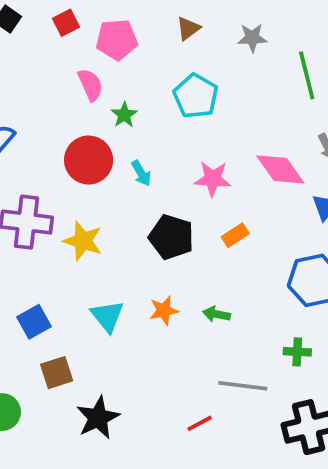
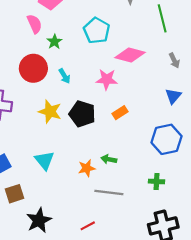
pink diamond: (280, 169) -> (130, 55), moved, turned -40
yellow star: (83, 241) -> (50, 112), moved
orange star: (164, 310) -> (87, 168), moved
gray line: (243, 386) -> (109, 193), moved
red line: (200, 423) -> (88, 226), moved

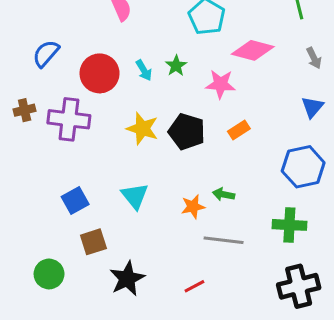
green star: (54, 42) -> (176, 66), moved
red circle: (33, 68) -> (100, 73), moved
cyan arrow: (64, 76) -> (144, 70), moved
green cross: (157, 181) -> (289, 225), size x1.5

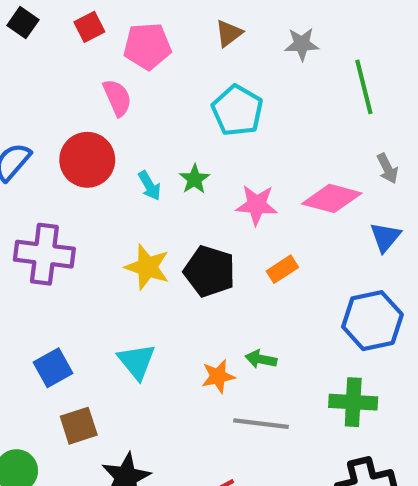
pink diamond: (253, 50) -> (332, 198), moved
red circle: (100, 73) -> (87, 160), moved

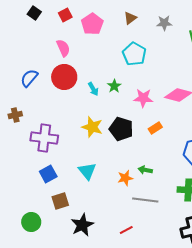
pink pentagon: (147, 46) -> (92, 24), turned -30
pink semicircle: (117, 98) -> (63, 48), moved
purple cross: (44, 254) -> (44, 138), moved

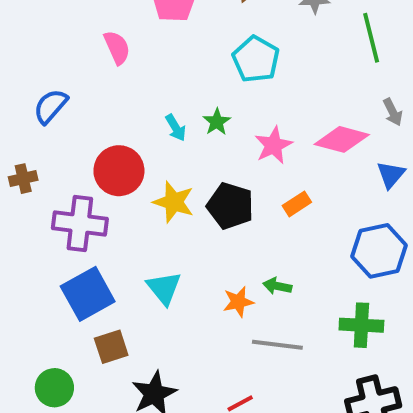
red circle: (64, 77) -> (119, 171), moved
pink star: (143, 98) -> (273, 145), turned -30
blue square: (48, 174) -> (88, 294), size x1.5

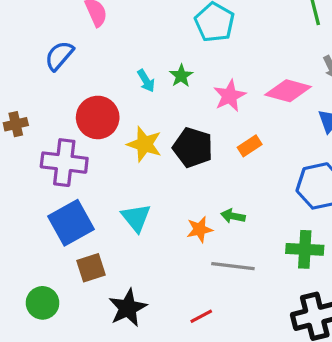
blue semicircle: (51, 106) -> (59, 56), moved

